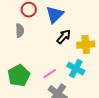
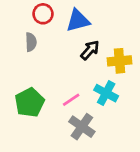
blue triangle: (55, 15) -> (78, 21), turned 30

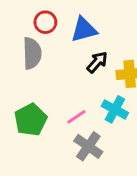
gray semicircle: (31, 42) -> (32, 53), size x1.5

